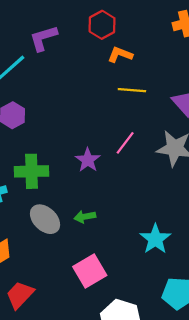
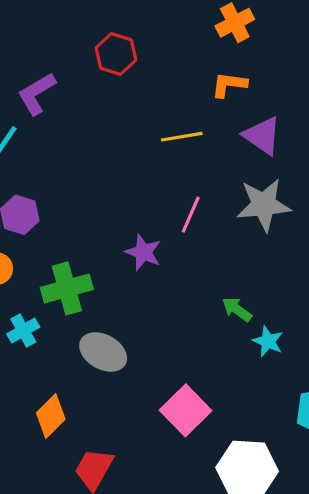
orange L-shape: (120, 55) -> (229, 85), moved
green arrow: (85, 217) -> (237, 309), moved, turned 60
cyan star: (155, 239) -> (268, 341), size x0.7

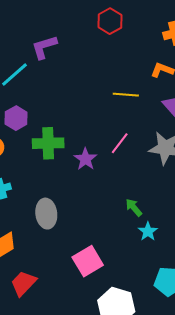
red hexagon: (116, 54) -> (110, 21), moved
green cross: (67, 288) -> (48, 143), moved
gray ellipse: (103, 352) -> (46, 214), turned 40

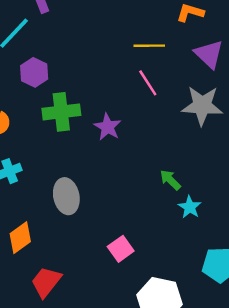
purple hexagon: (16, 118) -> (34, 72), moved
pink line: (120, 143) -> (148, 83), moved, turned -65
pink square: (88, 261) -> (121, 249), size x0.7

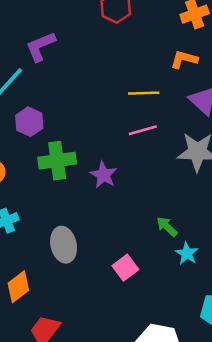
pink line: (148, 83) -> (143, 130), turned -72
pink square: (121, 249) -> (125, 268), moved

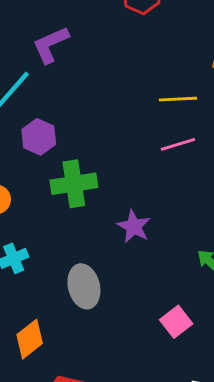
purple star: (103, 175) -> (134, 226), moved
pink square: (125, 268) -> (176, 322), moved

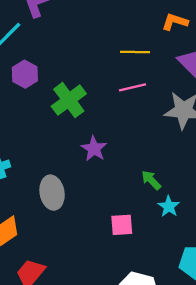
green cross: (74, 184) -> (69, 100), moved, turned -32
pink square: (176, 322) -> (122, 225), turned 30

